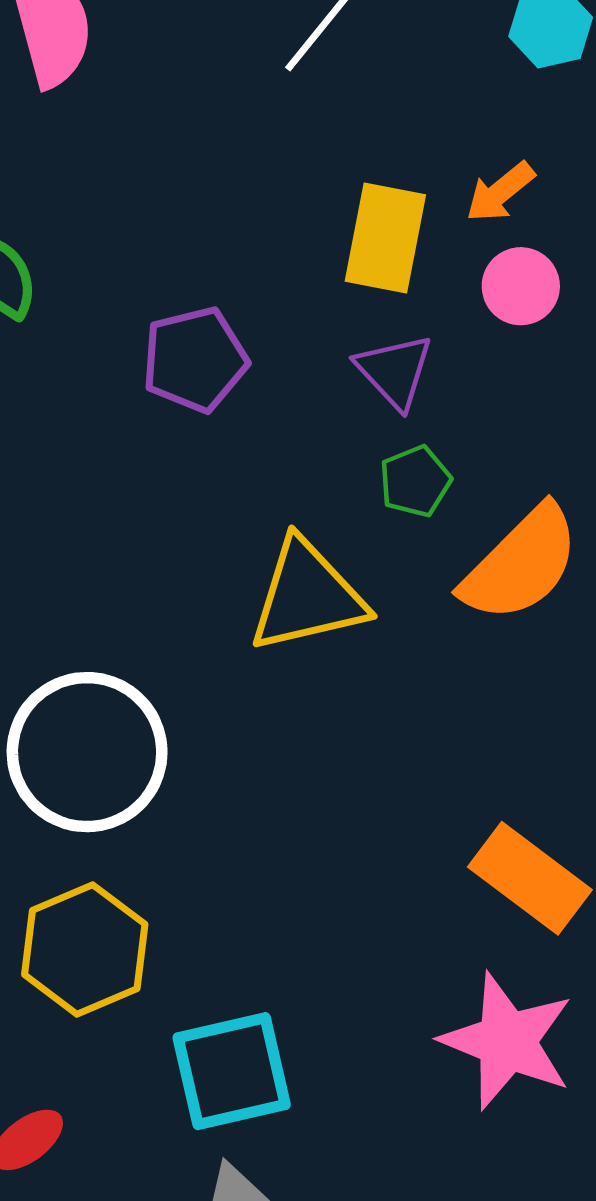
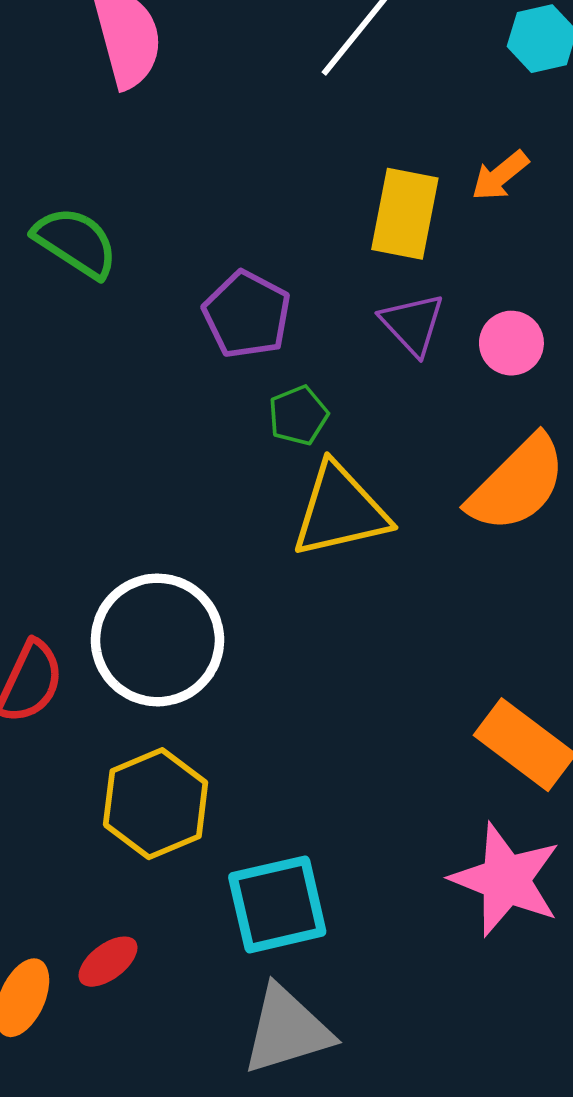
pink circle: (521, 286) -> (511, 343), moved
purple pentagon: (195, 360) -> (247, 315), turned -30
green pentagon: (415, 481) -> (298, 415), moved

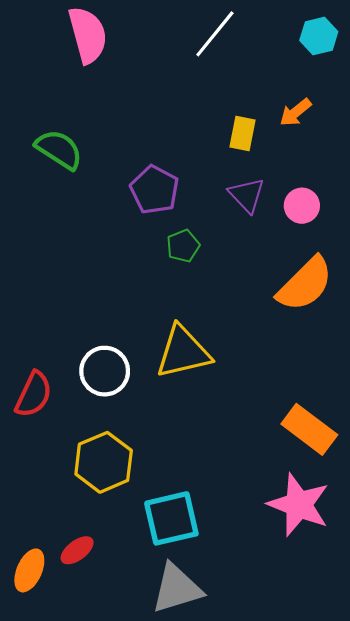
yellow rectangle: (405, 214) -> (242, 134), size x0.7
yellow triangle: (340, 511) -> (183, 352), moved
white circle: (157, 640) -> (105, 371), size x0.7

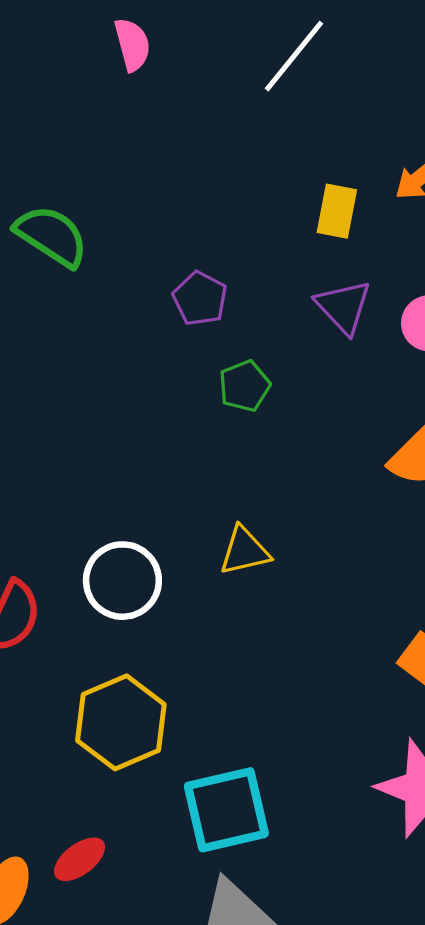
pink semicircle: (88, 35) -> (132, 45), moved, size x0.6
purple pentagon: (154, 190) -> (200, 299), size x0.7
yellow triangle: (183, 352) -> (244, 551), size x0.6

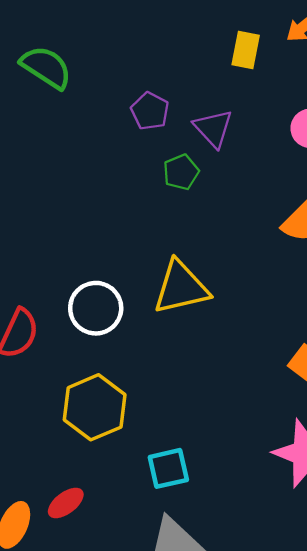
purple triangle: (343, 307) -> (213, 128), moved
yellow triangle: (244, 551) -> (181, 287), size x1.6
cyan square: (226, 810) -> (168, 468), size x0.7

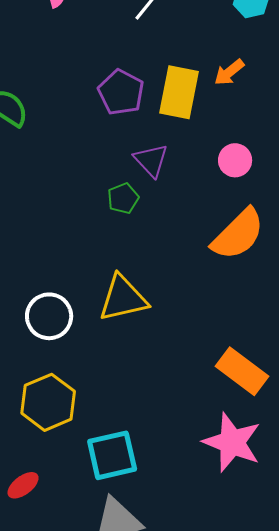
yellow rectangle: (246, 50) -> (179, 92), size x1.6
purple pentagon: (150, 111) -> (121, 92), moved, size x1.4
cyan square: (168, 468) -> (112, 455), size x1.4

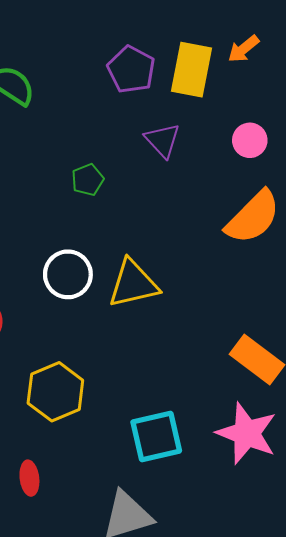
green pentagon: (123, 198) -> (88, 180), moved
white circle: (49, 316) -> (68, 274), moved
cyan square: (112, 455) -> (156, 437), moved
red ellipse: (23, 485) -> (29, 478), turned -60

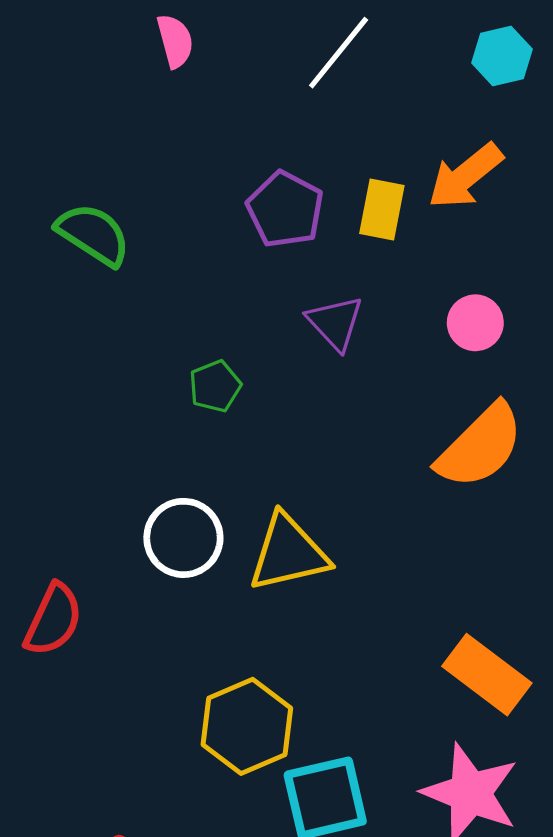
orange arrow: (244, 49) -> (465, 176), size x1.5
yellow rectangle: (192, 70) -> (382, 209), size x0.7
yellow hexagon: (55, 392) -> (247, 726), moved

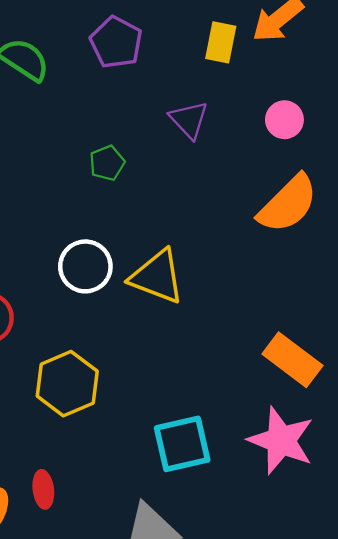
purple pentagon: (285, 209) -> (116, 42), moved
yellow triangle: (288, 553) -> (157, 277), turned 34
yellow hexagon: (247, 726) -> (67, 384), moved

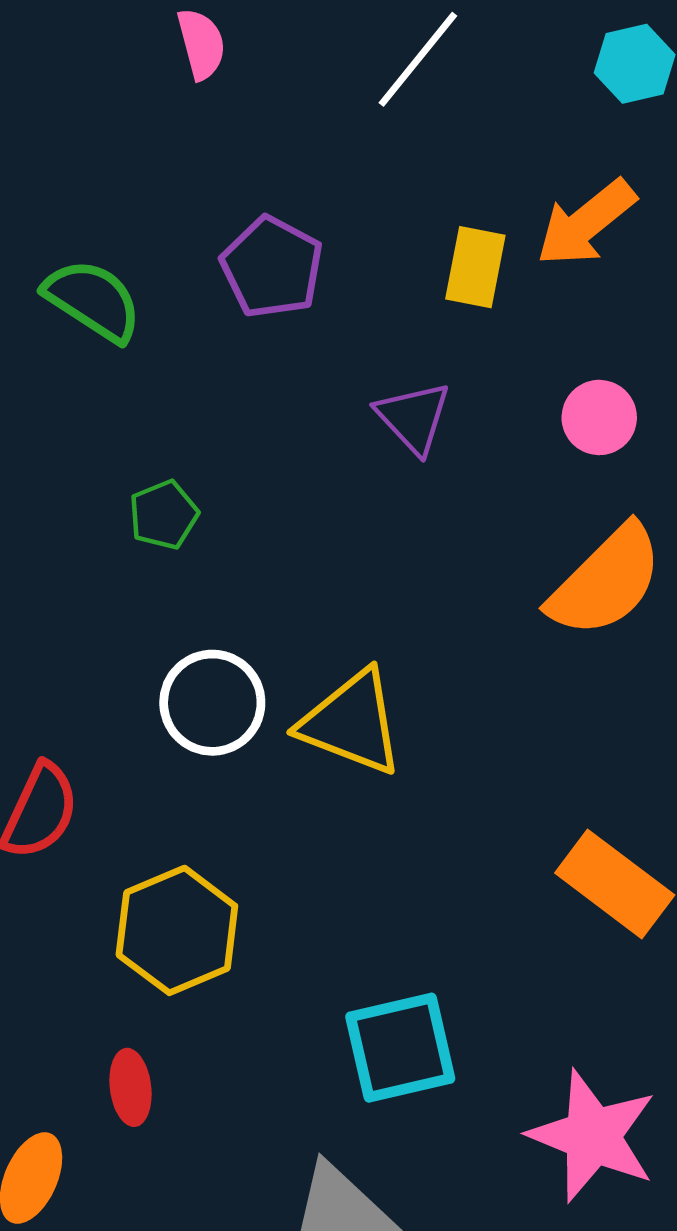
green pentagon: (107, 163) -> (164, 515), moved
pink star: (281, 440) -> (593, 1136), moved
red ellipse: (43, 489) -> (131, 1087), moved

